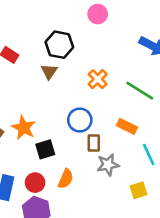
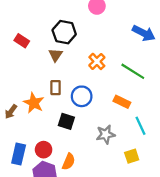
brown rectangle: (94, 143) -> (56, 88), moved
black square: (45, 149) -> (66, 121), moved, turned 35
orange semicircle: (66, 179) -> (69, 162), moved

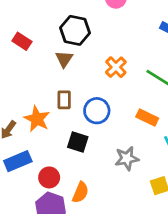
blue rectangle: (19, 154) -> (18, 161), moved, turned 54

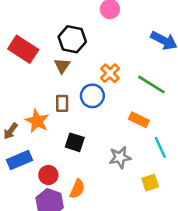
red rectangle: (22, 41) -> (23, 49), size x1.6
blue circle: (97, 111) -> (92, 96), moved

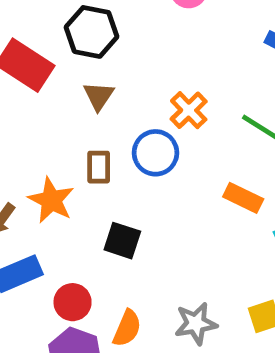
black hexagon: (72, 39) -> (91, 32), moved
gray star: (120, 157) -> (196, 323), moved

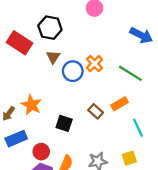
blue circle: (155, 153) -> (73, 71), moved
brown rectangle: (99, 167) -> (96, 111), moved, turned -48
orange rectangle: (243, 198) -> (120, 104), turned -56

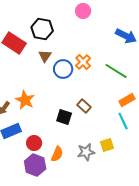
orange rectangle: (120, 104) -> (127, 100), moved
black square: (64, 123) -> (64, 117), moved
yellow square: (129, 158) -> (107, 145), moved

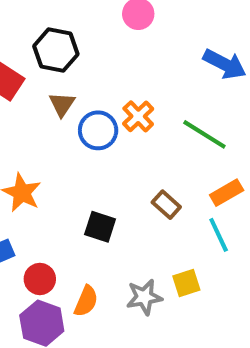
brown rectangle: (84, 106) -> (166, 205), moved

